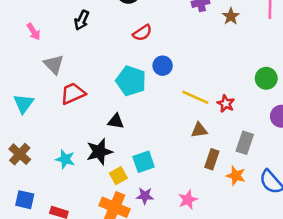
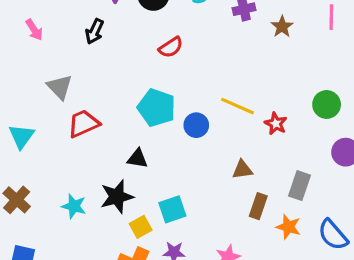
pink arrow: (34, 32) -> (34, 30), moved
blue circle: (163, 66) -> (196, 125), moved
yellow line: (195, 97) -> (238, 106), moved
red star: (226, 104) -> (276, 124), moved

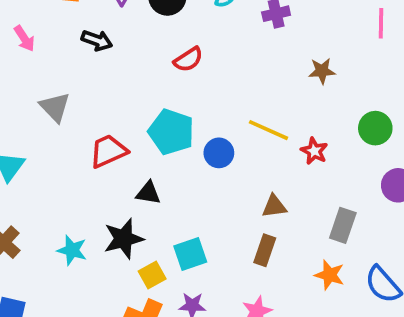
brown star: (282, 27) -> (322, 71), moved, turned 30
black arrow: (95, 31) -> (97, 40), turned -95
red trapezoid: (83, 124) -> (108, 151), moved
brown rectangle: (258, 206) -> (265, 250), moved

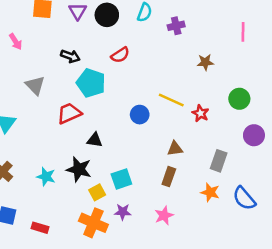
black arrow: (97, 40) -> (70, 56), moved
cyan pentagon: (171, 132) -> (91, 83), moved
black star: (124, 239) -> (79, 169), turned 30

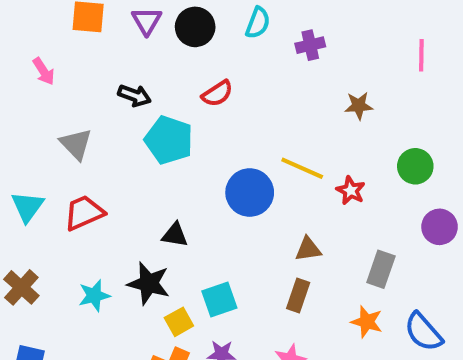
red trapezoid: (69, 113) -> (84, 213), moved
blue circle: (140, 115) -> (250, 193), size x1.5
cyan star: (46, 177) -> (94, 296), turned -30

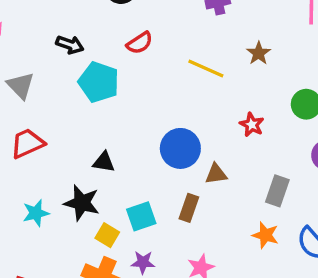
brown star: (359, 106) -> (259, 53), turned -30
yellow line: (302, 168) -> (206, 69), moved
blue circle: (250, 193) -> (180, 148), moved
brown rectangle: (298, 296) -> (189, 208), moved
yellow square: (179, 322) -> (107, 235), turned -30

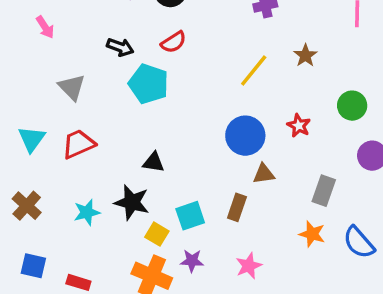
red semicircle: (140, 43) -> (174, 42), moved
yellow line: (206, 69) -> (254, 71), turned -75
blue circle: (180, 148) -> (245, 136), moved

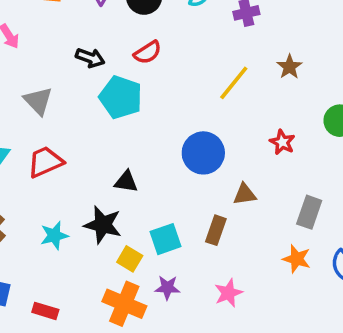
blue circle: (245, 136) -> (203, 153), moved

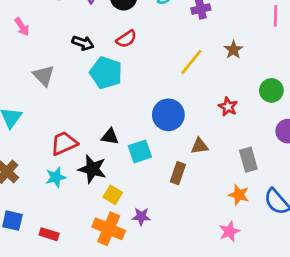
red trapezoid: (45, 162) -> (64, 143), moved
gray rectangle: (309, 212) -> (248, 160), turned -35
cyan square: (166, 239) -> (140, 151), moved
pink star: (228, 293) -> (229, 231), moved

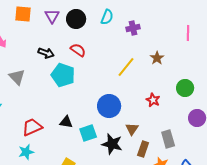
red semicircle: (126, 39) -> (78, 50), turned -112
brown triangle: (200, 146) -> (132, 129), turned -48
black star: (92, 169) -> (112, 144), moved
brown rectangle: (178, 173) -> (143, 149), moved

